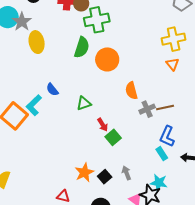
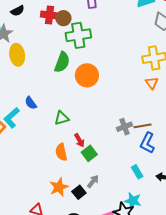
orange semicircle: (131, 91) -> (61, 152), moved
blue L-shape: (167, 136) -> (147, 143), moved
gray arrow: (126, 173) -> (93, 181), moved, turned 56

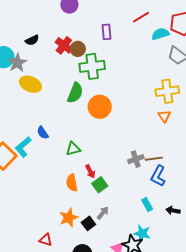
red cross: (49, 15) -> (64, 45), turned 30
yellow ellipse: (17, 55) -> (30, 84), turned -60

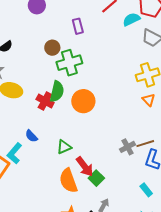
red cross: (64, 45) -> (45, 101), moved
red arrow: (90, 171) -> (85, 166), size x1.5
orange semicircle: (72, 183) -> (68, 181), size x1.4

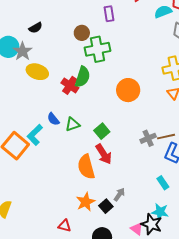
orange circle: (83, 101) -> (128, 90), moved
green triangle: (64, 147) -> (72, 124), moved
green square: (96, 178) -> (102, 131), moved

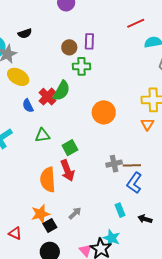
purple rectangle: (109, 14) -> (89, 41), moved
green cross: (97, 49) -> (81, 66), size x0.7
blue semicircle: (53, 119) -> (28, 106), moved
black square: (106, 206) -> (50, 225), moved

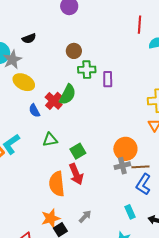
red line: (136, 23) -> (140, 25), turned -60
purple rectangle: (89, 41) -> (108, 79), moved
orange circle: (104, 112) -> (125, 149), moved

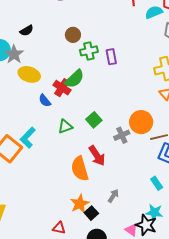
green semicircle: (68, 94) -> (75, 79), turned 30
green square: (78, 151) -> (94, 120), moved
gray cross: (122, 166) -> (122, 135), moved

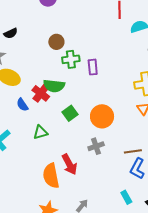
green semicircle: (75, 79) -> (54, 86), turned 45
green square: (94, 120) -> (70, 113), moved
orange circle: (141, 122) -> (102, 116), moved

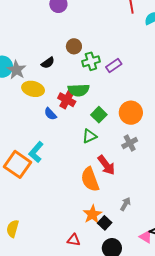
black semicircle: (11, 33) -> (48, 63), moved
purple rectangle: (93, 67) -> (114, 65), turned 70
green triangle: (40, 132) -> (89, 136), moved

